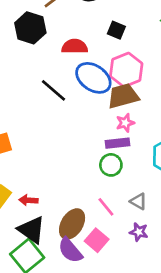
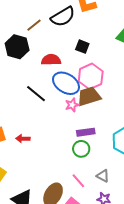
pink star: (125, 123) -> (72, 105), moved
red arrow: (28, 200) -> (23, 139), moved

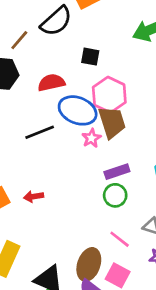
black line: (36, 94) -> (40, 132), turned -50
brown trapezoid: (89, 96) -> (112, 122), turned 100

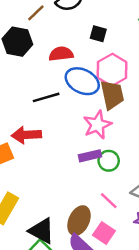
pink star: (91, 138) -> (97, 125), moved, size x1.6
purple rectangle: (117, 172) -> (90, 156), moved
red arrow: (34, 197) -> (26, 135), moved, size x1.6

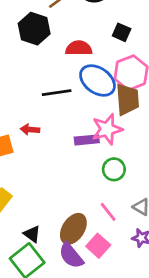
red arrow: (26, 135) -> (30, 130), size x0.6
purple rectangle: (90, 156) -> (87, 140), moved
black triangle: (42, 231) -> (32, 234), size x0.6

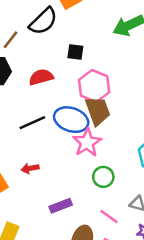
blue ellipse: (97, 80) -> (71, 120), moved
red arrow: (30, 130) -> (30, 168), moved
purple rectangle: (87, 140) -> (61, 206), moved

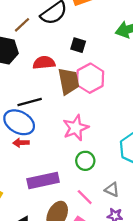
brown trapezoid: (98, 111) -> (69, 81), moved
blue ellipse: (71, 120) -> (19, 122), moved
purple rectangle: (61, 206) -> (43, 180), size x1.5

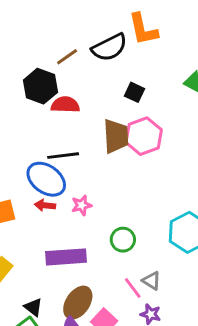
red semicircle: (44, 63) -> (65, 105), moved
pink star: (76, 128) -> (82, 205), moved, size x0.6
pink line: (85, 197) -> (133, 288), moved

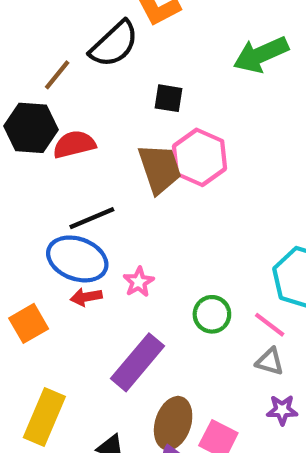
purple rectangle: (66, 257) -> (137, 362), turned -30
pink line: (133, 288) -> (270, 325), moved

